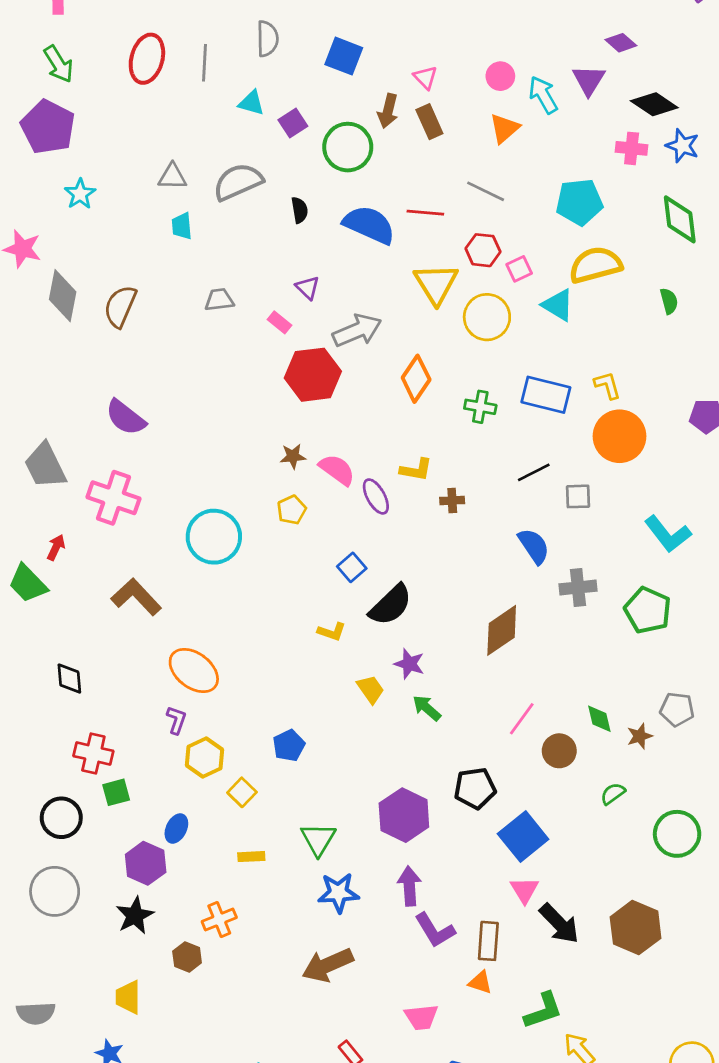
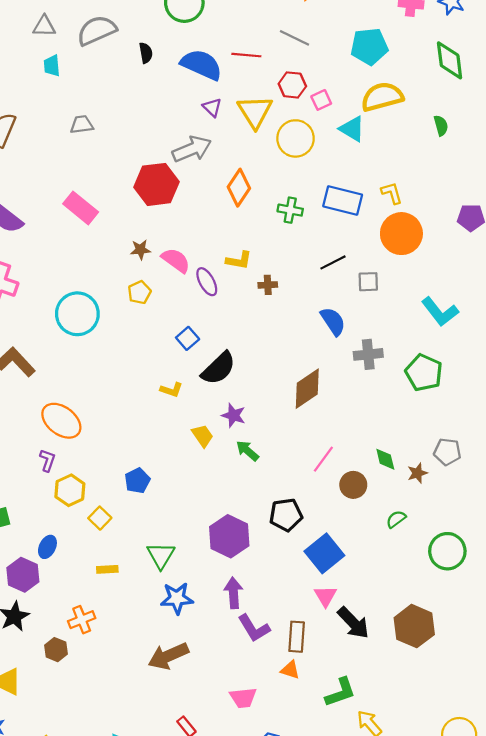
purple triangle: (308, 288) -> (212, 107), moved
pink rectangle: (279, 322) -> (81, 208), moved, size x1.8

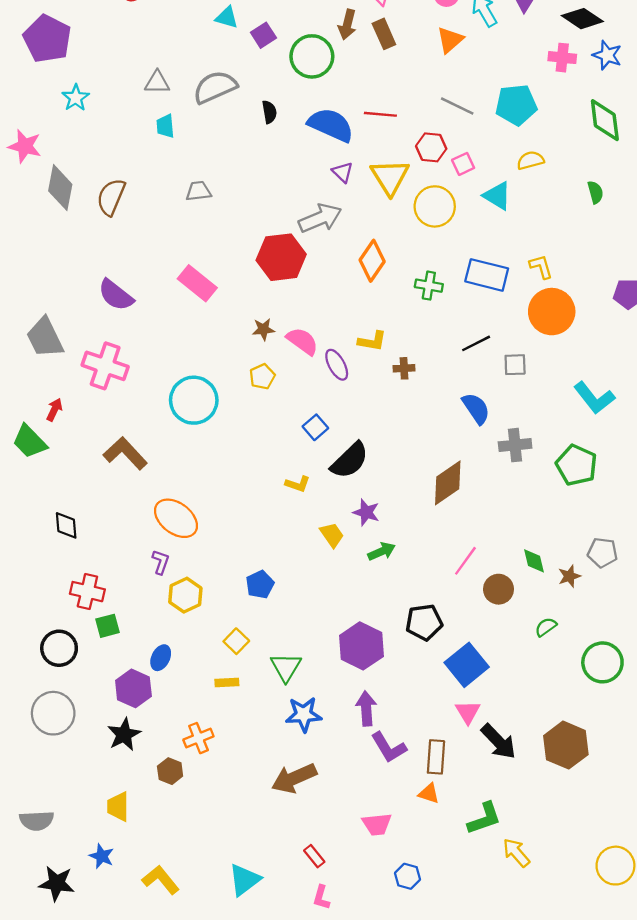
gray line: (294, 38) -> (457, 106), moved
yellow semicircle: (382, 97) -> (530, 160), size x0.6
green arrow: (247, 451) -> (382, 551), turned 115
yellow square: (100, 518) -> (236, 641), moved

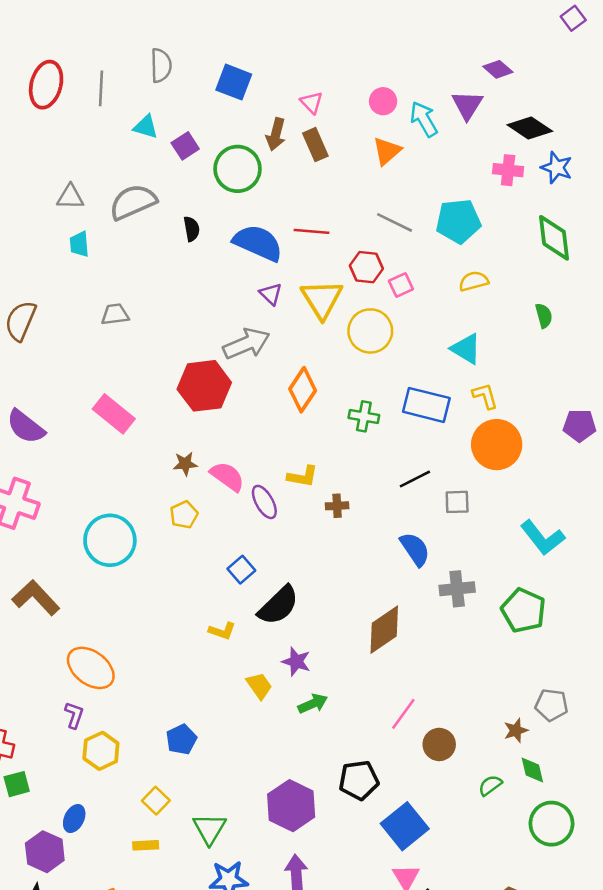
cyan triangle: (497, 196) -> (466, 349), moved
green diamond: (534, 561) -> (532, 770), moved

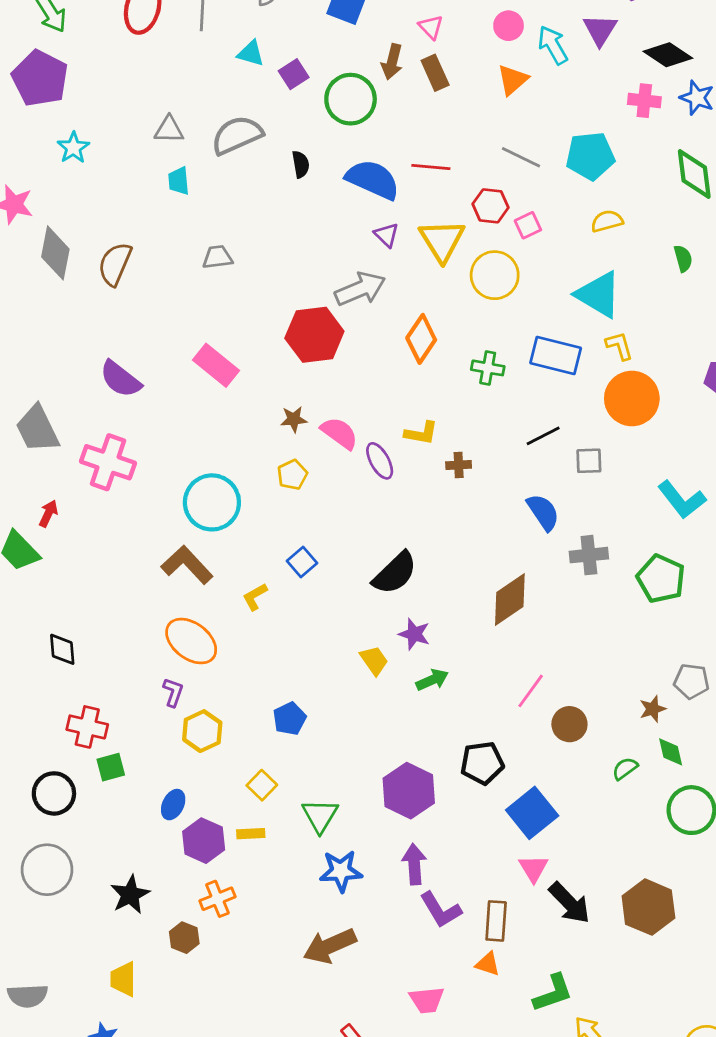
cyan triangle: (466, 349) -> (599, 295), size x1.4
blue square: (241, 570) -> (302, 562), moved
brown L-shape: (36, 598) -> (187, 565), moved
yellow L-shape: (222, 631) -> (255, 597), moved, turned 132
purple hexagon: (45, 852) -> (204, 841), moved

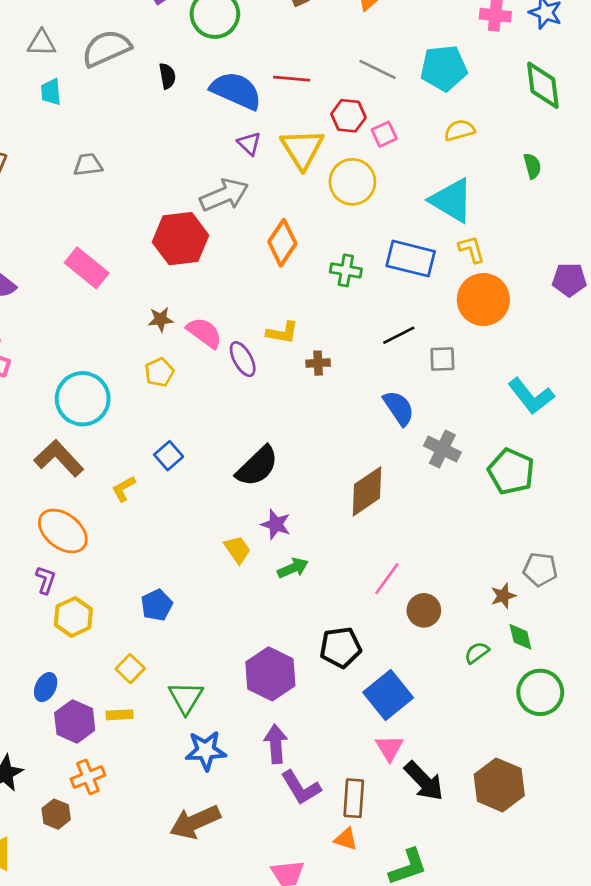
gray cross: (589, 555) -> (442, 449), turned 32

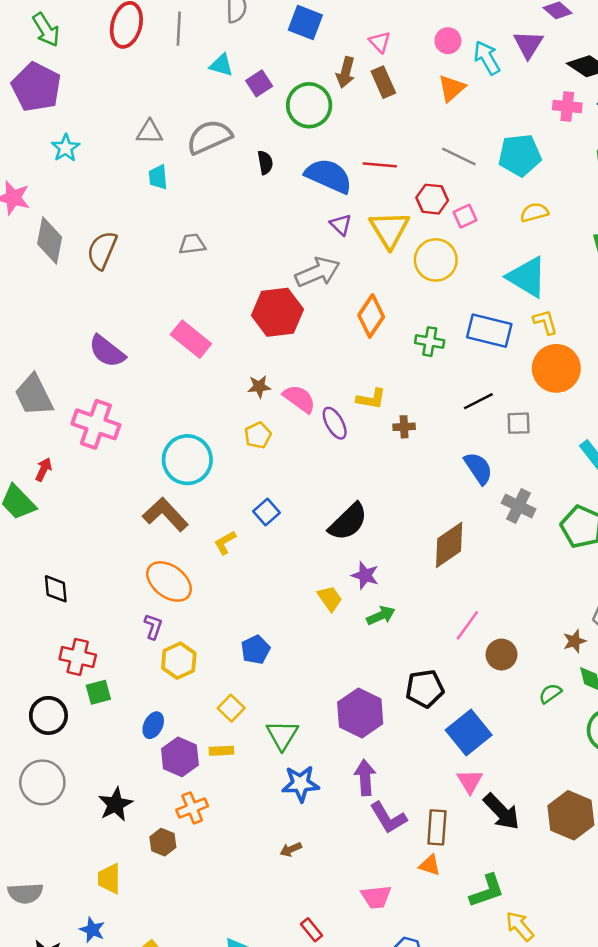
brown arrow: (195, 822) -> (291, 849), size x0.5

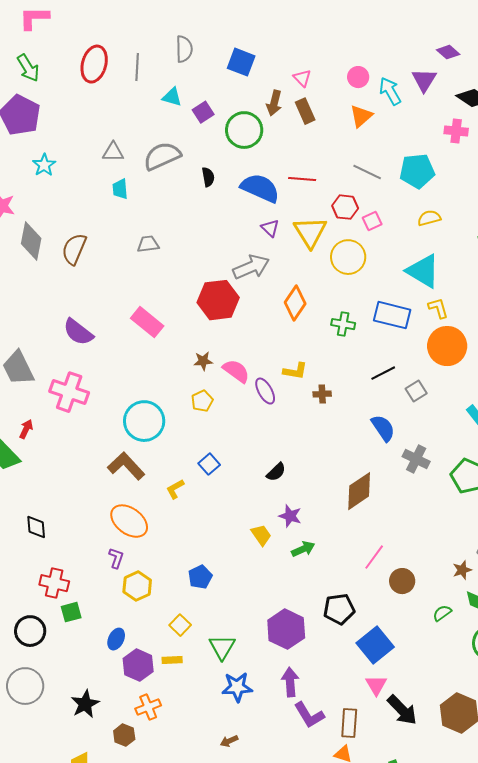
gray square: (519, 423) -> (416, 391), turned -30
black semicircle: (348, 522) -> (276, 472), size x0.6

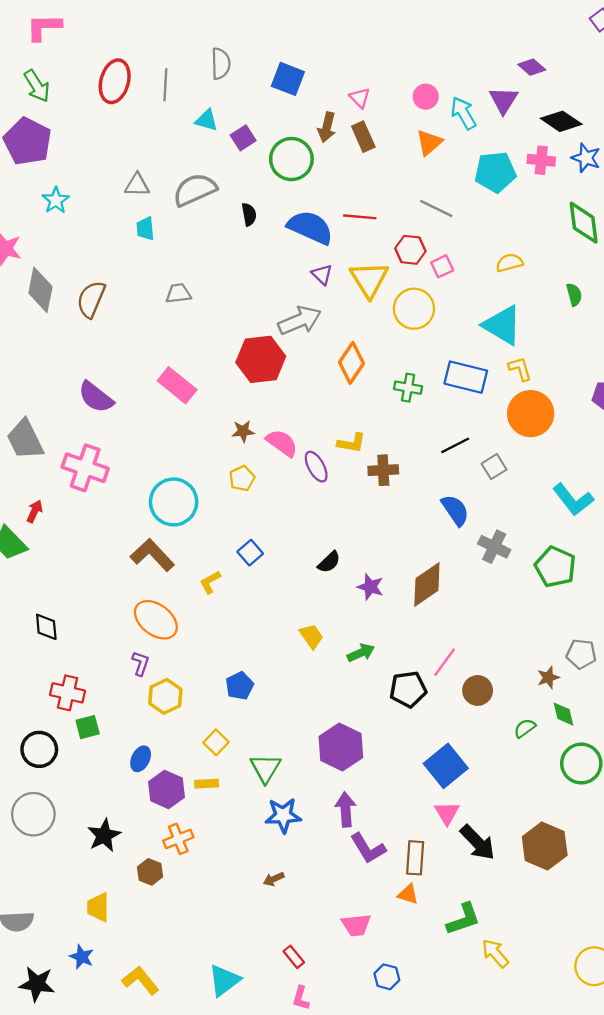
cyan pentagon: (417, 171) -> (495, 172), moved
brown cross: (322, 394) -> (383, 470), size x1.4
purple star: (290, 516) -> (370, 587), moved
black pentagon: (339, 609) -> (408, 689), moved

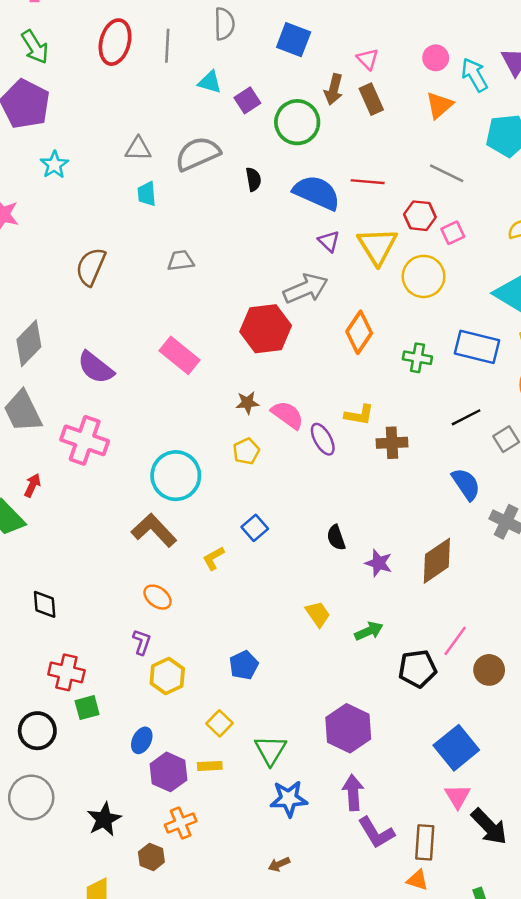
gray diamond: (40, 290) -> (29, 343), moved, turned 33
black semicircle: (329, 562) -> (336, 538), turned 115
orange ellipse: (156, 620) -> (158, 597), size x0.6

